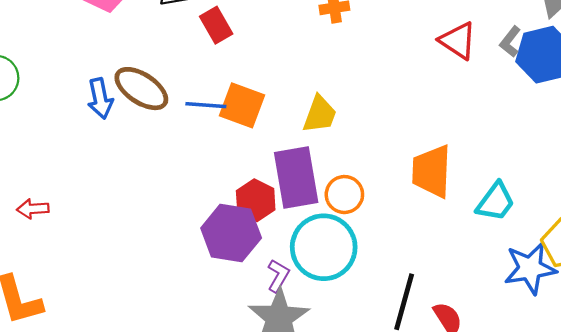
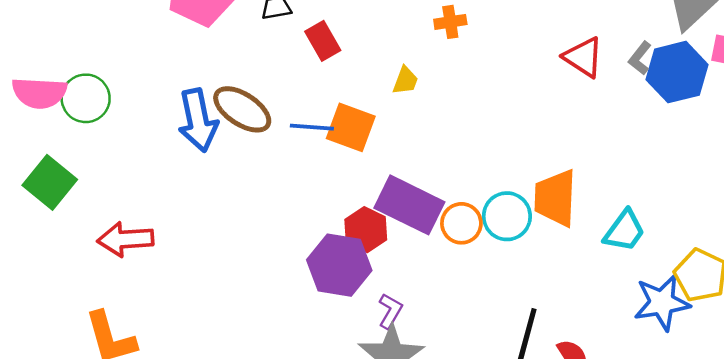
blue arrow: (100, 99) -> (198, 120), size x1.4
yellow trapezoid: (320, 114) -> (405, 80), moved, size x0.7
purple rectangle: (296, 177) -> (409, 205), turned -54
red arrow: (33, 209) -> (125, 239), size x1.6
cyan circle: (324, 247) -> (507, 216), moved, size x0.7

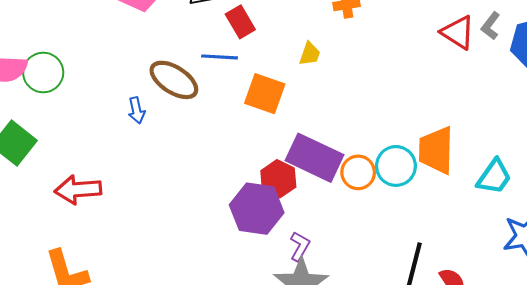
gray L-shape: (640, 58) -> (491, 26), moved
blue arrow: (198, 120) -> (137, 110), moved, size x0.5
blue line: (312, 127) -> (220, 57), moved

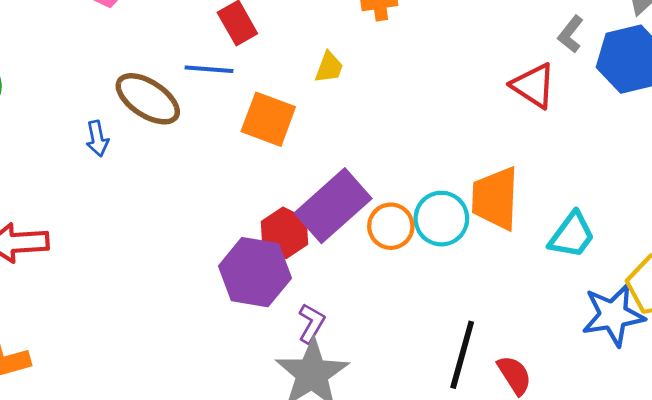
red triangle: (458, 32) -> (533, 86), moved
purple rectangle: (314, 158) -> (333, 206), turned -68

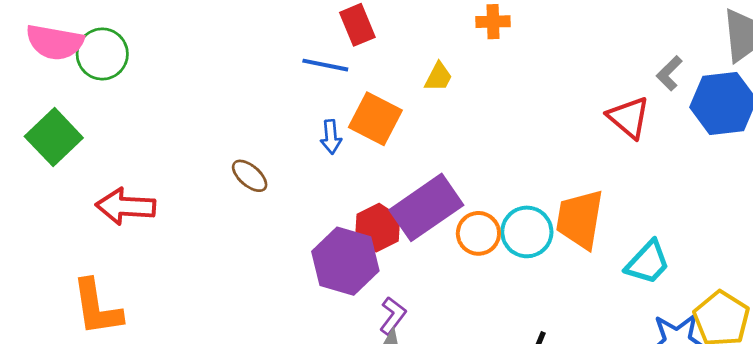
brown ellipse: (148, 99) -> (250, 176), moved, size x0.6
blue arrow: (97, 139) -> (331, 137), moved

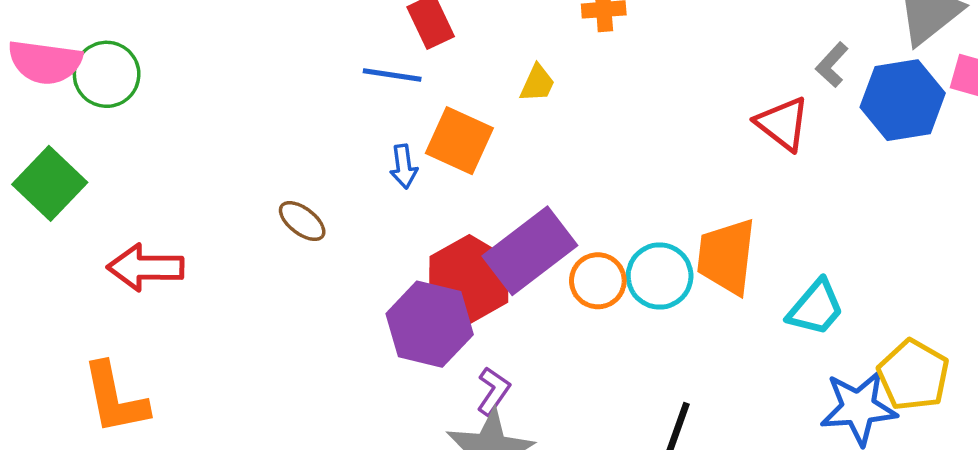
red hexagon: (378, 228) -> (469, 279), size x1.4

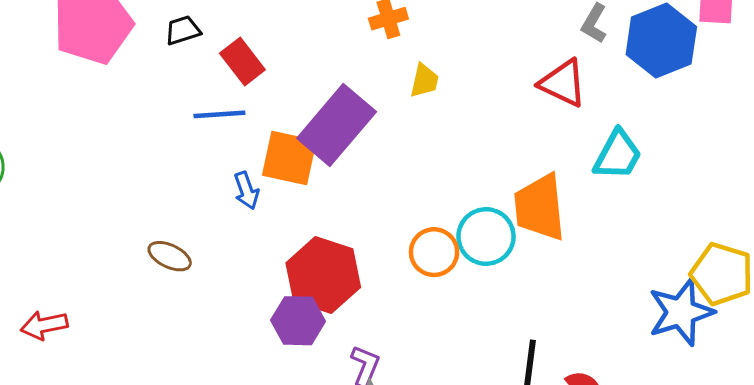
yellow trapezoid: (537, 83) -> (424, 81), moved
purple rectangle: (530, 251) -> (337, 125), moved
red arrow: (145, 268) -> (44, 325), size x0.7
cyan trapezoid: (816, 308) -> (618, 155), moved
purple hexagon: (430, 324) -> (298, 321), size x0.7

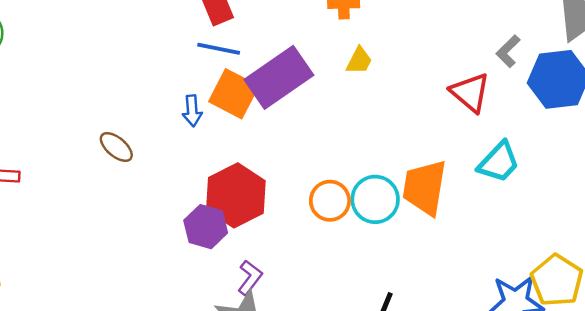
blue line: (219, 114) -> (219, 49), moved

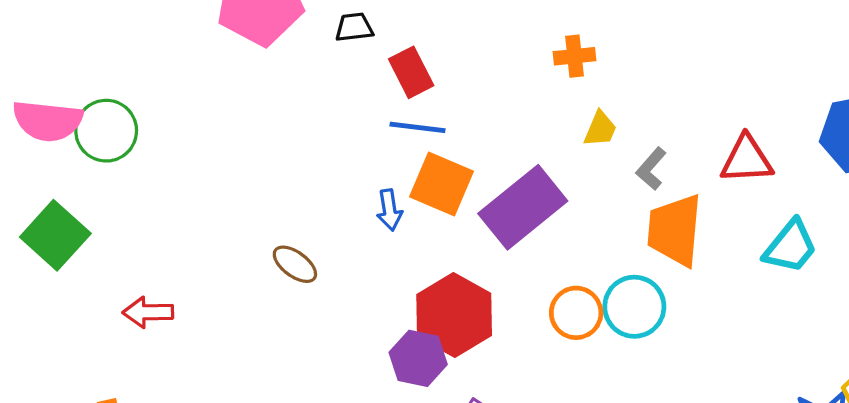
gray L-shape: (508, 51) -> (651, 169), moved
purple rectangle: (279, 77) -> (523, 207), moved
red triangle: (470, 92) -> (747, 159), turned -39
orange trapezoid: (425, 187) -> (675, 230), moved

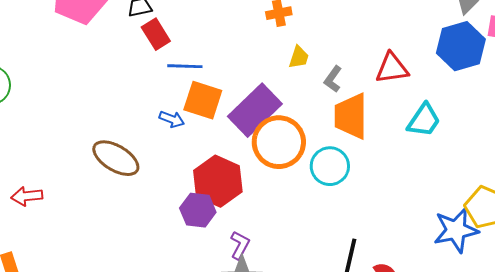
red rectangle: (411, 72) -> (156, 34), moved
blue arrow: (389, 210) -> (172, 119), turned -55
brown ellipse: (295, 264) -> (116, 158), size x1.6
orange circle: (576, 313) -> (279, 142), moved, size x1.6

